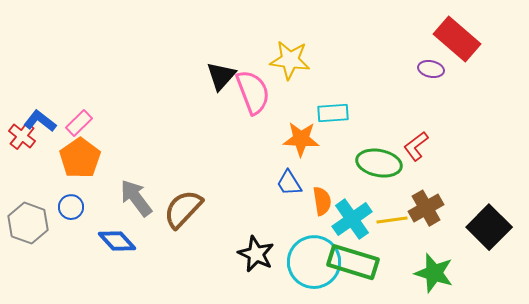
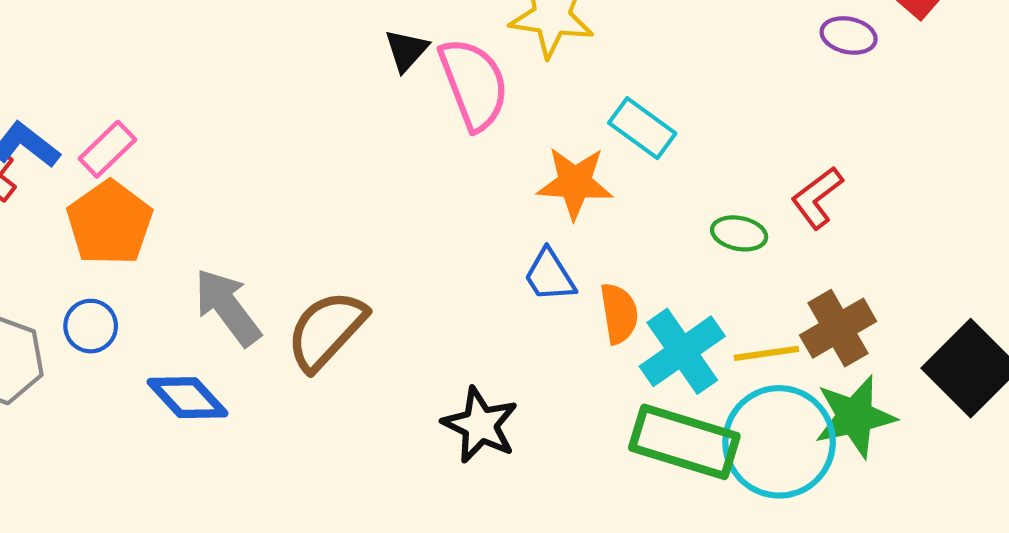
black triangle: (221, 76) -> (406, 50), size x0.7
cyan rectangle: (333, 113) -> (642, 128), turned 40
green ellipse: (379, 163) -> (739, 233), size x0.6
cyan circle: (314, 262) -> (779, 442), moved
green star: (434, 273) -> (855, 417), moved, turned -30

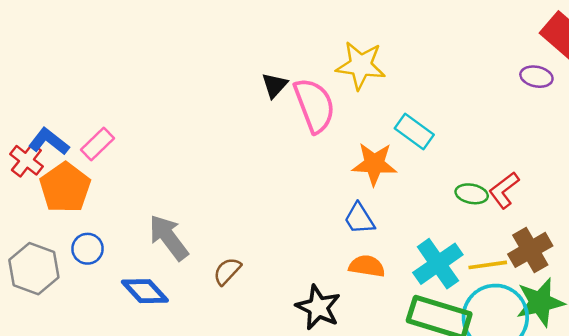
red L-shape: (817, 198) -> (504, 190), moved
orange pentagon: (110, 223) -> (65, 188), moved
orange semicircle: (619, 313) -> (367, 266), moved, turned -72
brown semicircle: (326, 330) -> (227, 271), moved, size x0.6

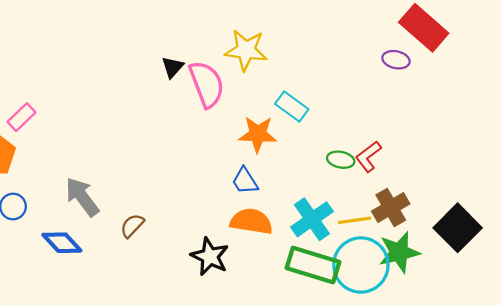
orange semicircle: (367, 266) -> (251, 221), size x1.4

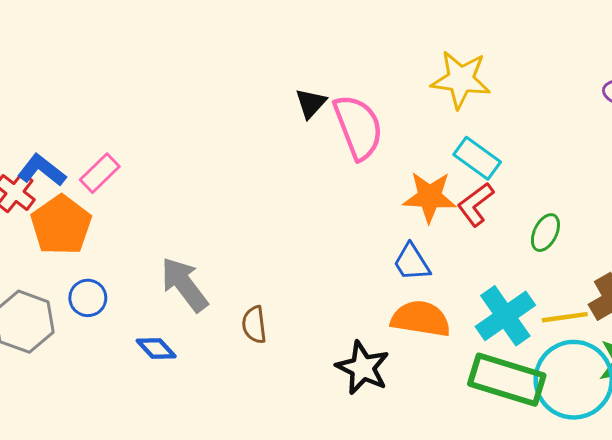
yellow star: (246, 50) -> (461, 80), moved
red L-shape: (368, 156) -> (476, 204), moved
green ellipse: (341, 160) -> (545, 233), turned -75
brown semicircle: (132, 226) -> (254, 325), turned -50
blue diamond: (62, 243) -> (156, 348), size x0.7

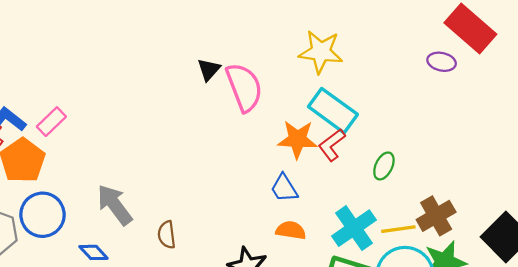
cyan rectangle: (477, 158) -> (333, 111), size x1.4
blue circle: (88, 298) -> (42, 215), size x1.6
orange semicircle: (421, 319) -> (291, 230), size x0.7

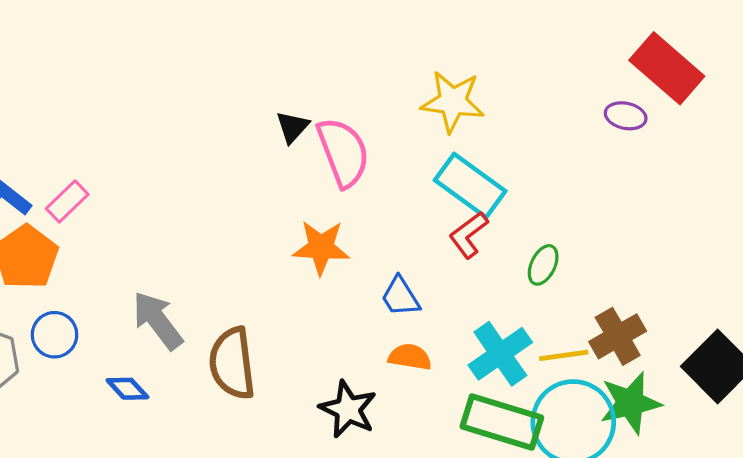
orange star: (297, 139) -> (321, 247), moved
blue circle: (42, 215) -> (55, 335), size x0.7
brown semicircle: (167, 235) -> (232, 363), size x1.8

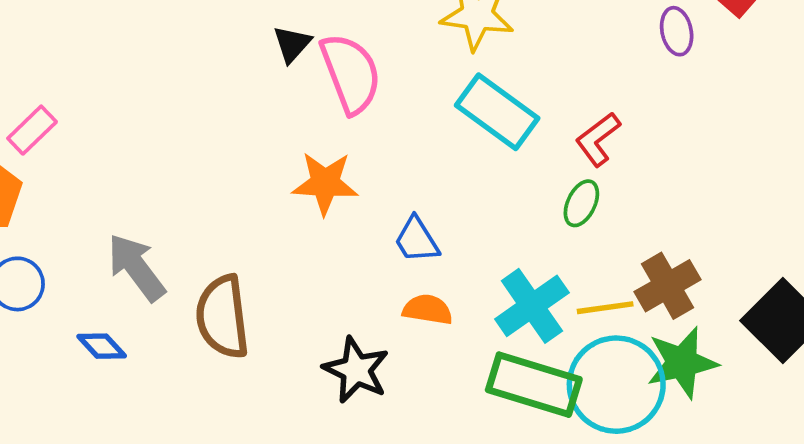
purple ellipse: (626, 116) -> (677, 31), turned 66
red L-shape: (469, 235) -> (598, 139), moved

